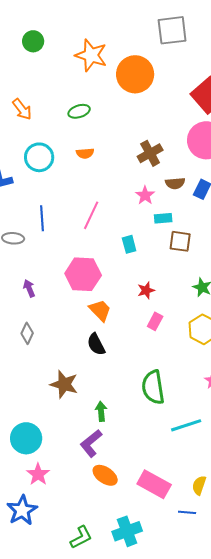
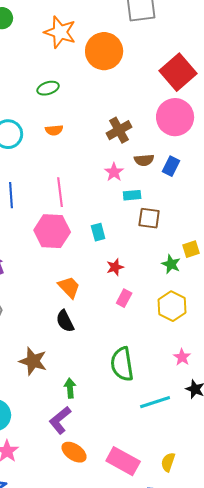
pink line: (91, 215) -> (60, 192), turned -32
cyan rectangle: (129, 244) -> (98, 232), moved
pink hexagon: (83, 274) -> (52, 231), moved

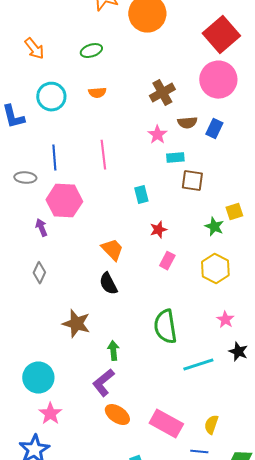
pink hexagon: (52, 231) -> (64, 201), moved

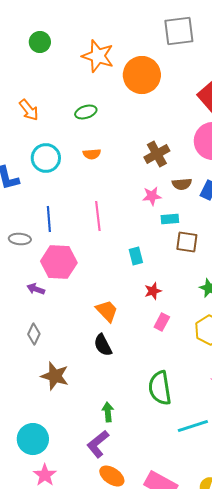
pink star: (157, 135) -> (152, 196), turned 30
purple arrow: (41, 228) -> (36, 289), turned -48
brown star: (76, 324) -> (55, 376), moved

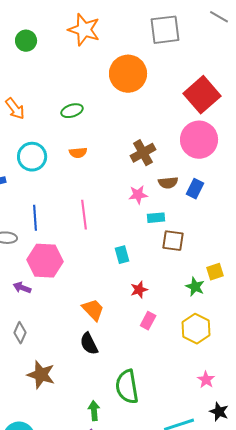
orange star: (98, 56) -> (84, 30), moved
green semicircle: (160, 388) -> (127, 387), moved

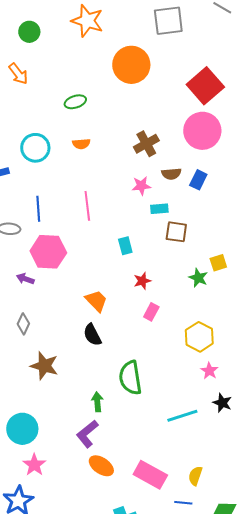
orange arrow: (15, 109) -> (18, 74), moved
yellow hexagon: (196, 329) -> (199, 337), moved

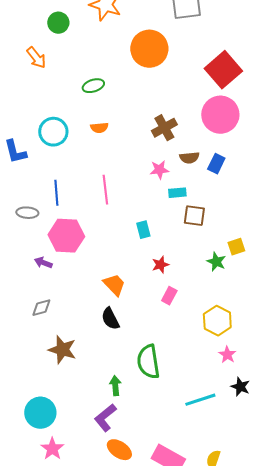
green circle: (29, 32) -> (58, 23), moved
gray diamond: (23, 324) -> (41, 308), turned 50

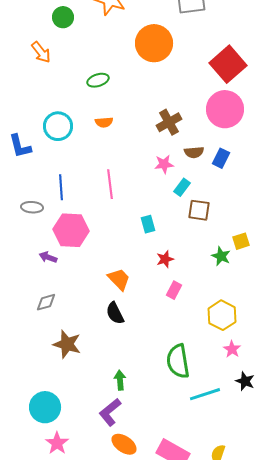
cyan rectangle: (177, 193) -> (182, 187), turned -48
green semicircle: (148, 362) -> (178, 361), moved

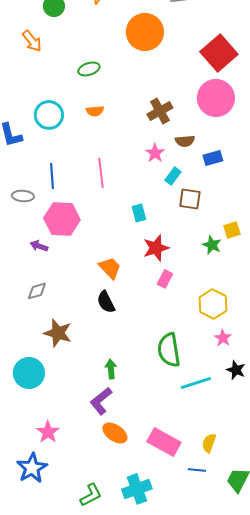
blue rectangle: (221, 158) -> (213, 158), moved, turned 48
pink star: (164, 164) -> (155, 153), turned -30
red star: (165, 259) -> (156, 248), size x1.5
cyan circle: (45, 407) -> (29, 373), moved

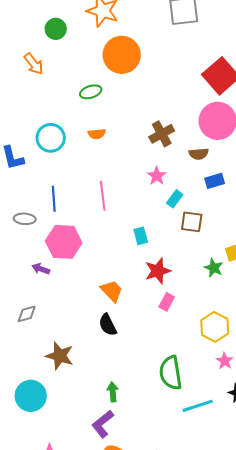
orange circle: (145, 32) -> (122, 55), moved
brown semicircle: (185, 141) -> (199, 154), moved
gray diamond: (37, 291) -> (27, 314), moved

